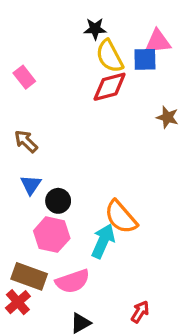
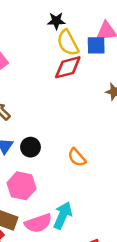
black circle: (58, 201) -> (30, 147), moved
orange semicircle: (121, 217) -> (77, 157), moved, size x0.7
cyan arrow: (103, 241) -> (63, 215), moved

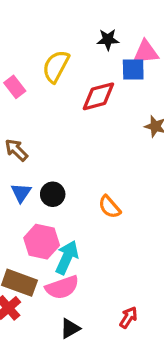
black star: (56, 21) -> (108, 39), moved
yellow semicircle: (68, 43) -> (56, 66), moved, turned 56
cyan arrow: (63, 215) -> (67, 257), moved

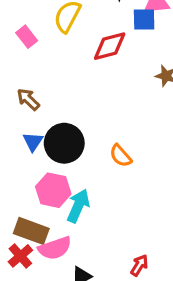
black circle: (53, 194) -> (64, 143), size x1.6
pink semicircle: (62, 287) -> (55, 248), moved

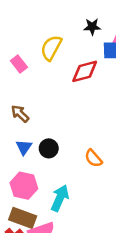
black circle: (64, 143) -> (49, 148), size x0.6
pink hexagon: (53, 190) -> (24, 186), moved

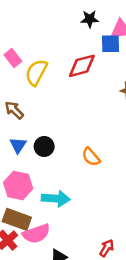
yellow semicircle: (51, 48) -> (36, 72), moved
cyan arrow: (60, 198) -> (56, 199), turned 70

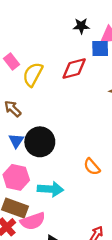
black circle: (44, 147) -> (40, 142), size x1.6
orange semicircle: (91, 157) -> (92, 167), moved

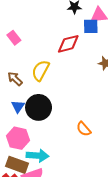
yellow semicircle: (33, 74) -> (41, 71), moved
cyan arrow: (50, 189) -> (37, 156), moved

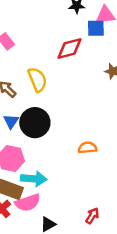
yellow semicircle: (41, 71) -> (37, 80), turned 130
orange semicircle: (84, 129) -> (87, 148), turned 126

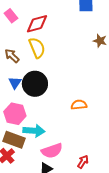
red diamond: (70, 49) -> (37, 24), moved
pink semicircle: (28, 203) -> (52, 151), moved

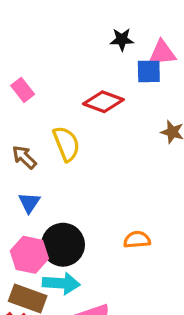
red diamond: (37, 24) -> (103, 102), moved, turned 35
black circle: (35, 84) -> (63, 245), moved

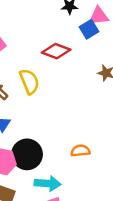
blue square: (149, 71) -> (89, 29), turned -30
cyan arrow: (61, 283) -> (48, 184), moved

